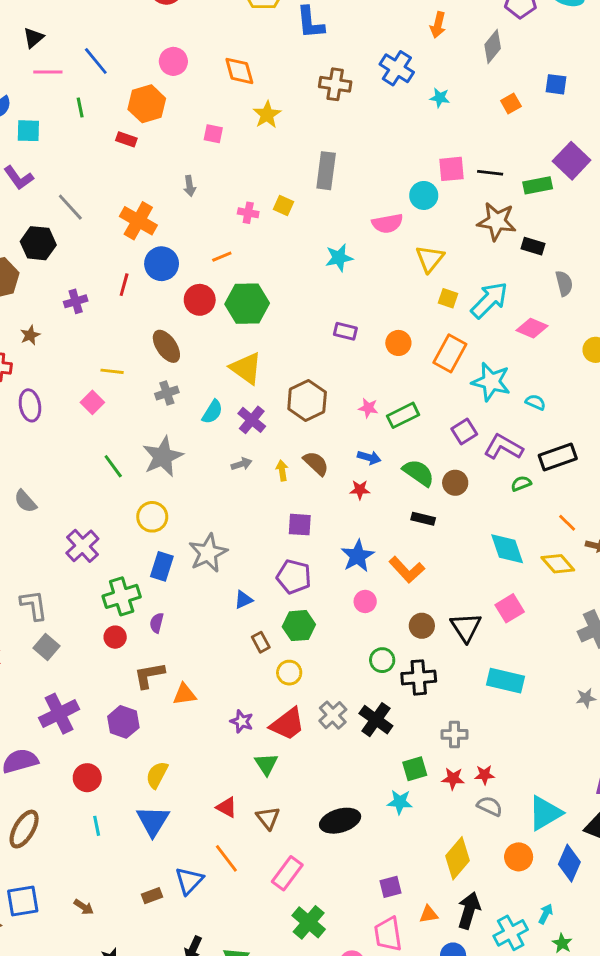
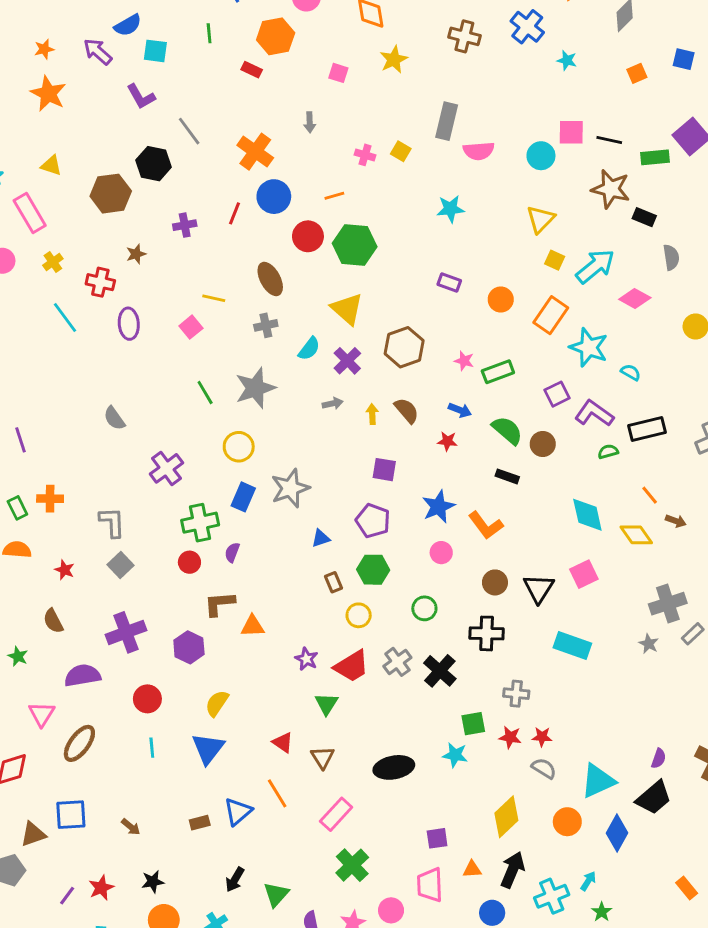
pink semicircle: (387, 223) -> (479, 151), moved
green circle: (382, 660) -> (424, 608), moved
gray star: (586, 698) -> (649, 644), moved, turned 30

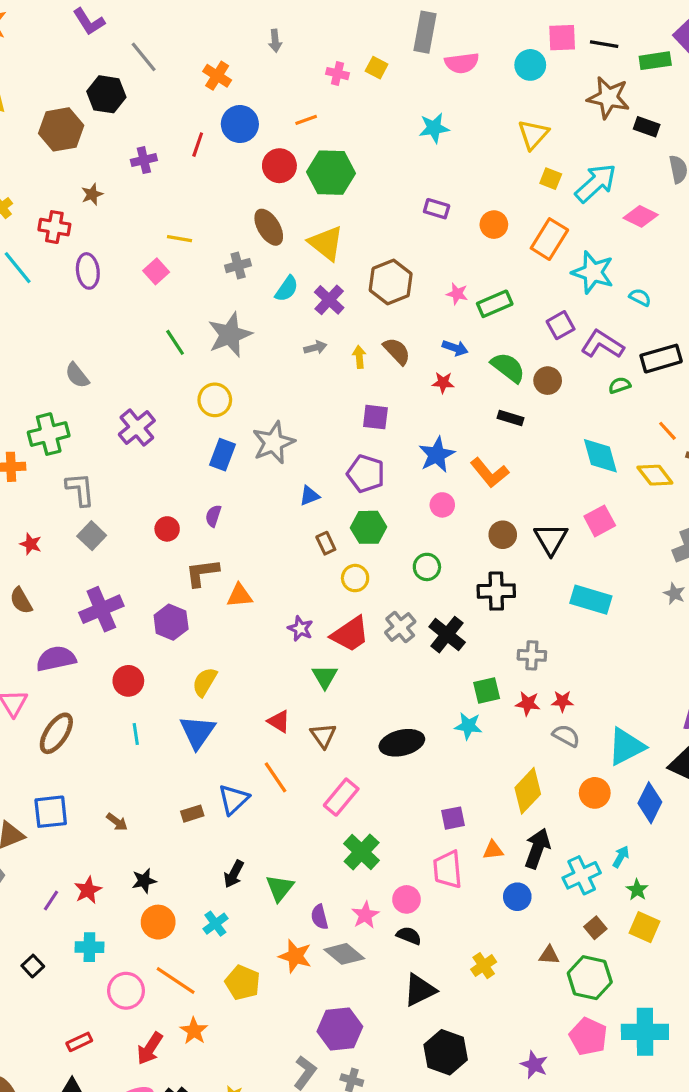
orange cross: (255, 152) -> (217, 76), size x0.7
brown ellipse: (270, 279) -> (269, 227), moved
green cross: (200, 523) -> (49, 434), moved

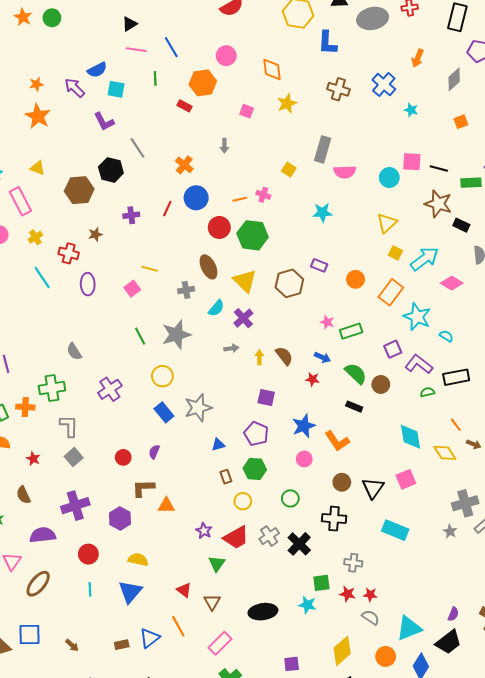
pink cross: (338, 74) -> (263, 195), moved
brown hexagon: (391, 282) -> (289, 283), moved
blue rectangle: (222, 455) -> (164, 412), turned -66
yellow semicircle: (205, 682) -> (138, 560), turned 66

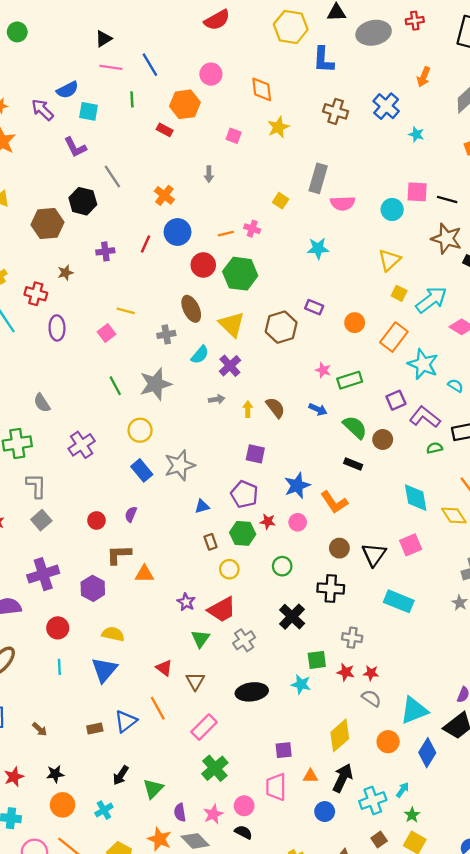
red star: (312, 379) -> (268, 522), moved
gray cross: (269, 536) -> (244, 640), moved

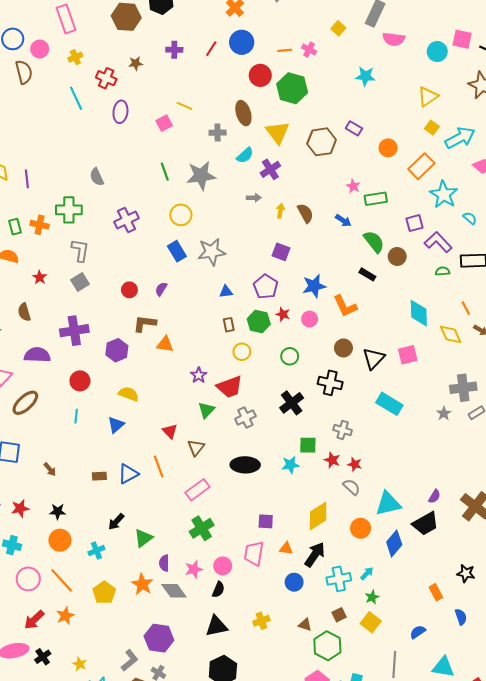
blue triangle: (104, 670) -> (116, 425), size x0.7
cyan star: (301, 684) -> (290, 465), turned -30
black semicircle: (243, 832) -> (218, 590), turned 77

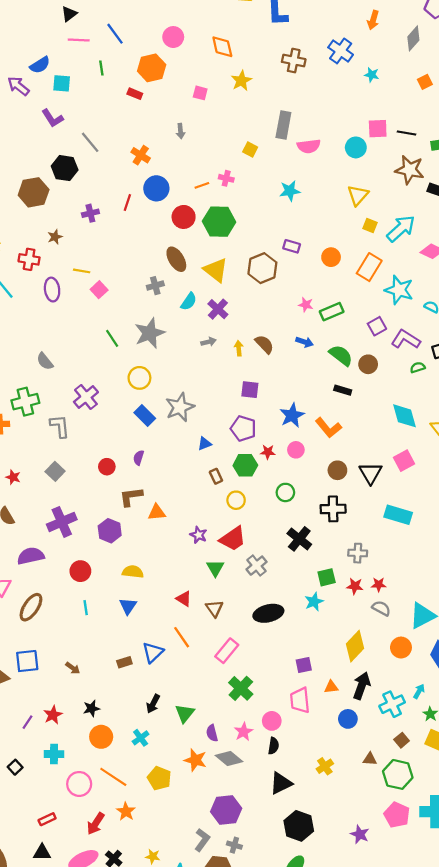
yellow line: (184, 106) -> (82, 271), moved
gray L-shape: (80, 250) -> (60, 426), moved

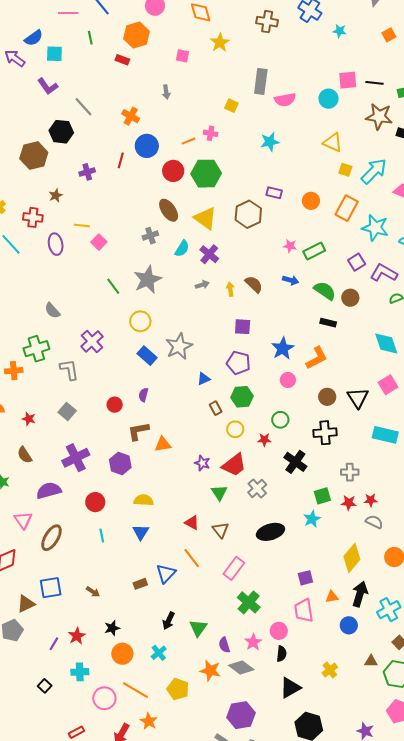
yellow triangle: (358, 195) -> (333, 142), turned -45
orange L-shape: (328, 428) -> (317, 358), turned -75
red star: (268, 452) -> (264, 440), moved

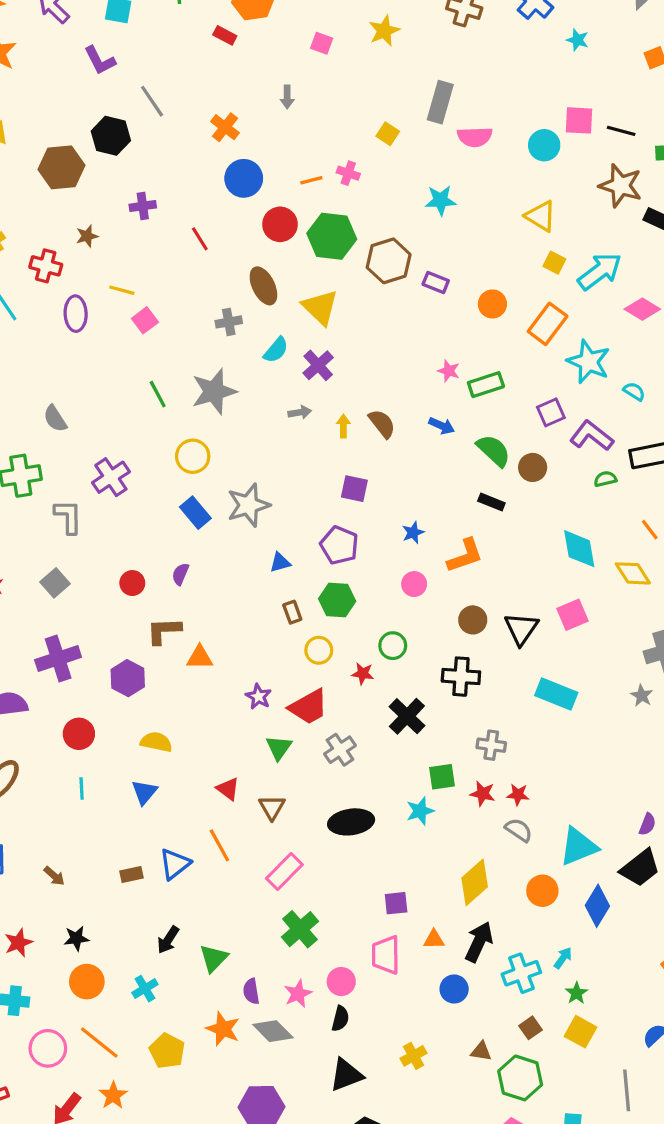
red line: (121, 160) -> (200, 239), moved, turned -56
brown hexagon: (248, 214) -> (389, 261), moved
blue star: (283, 348) -> (413, 533), size x0.6

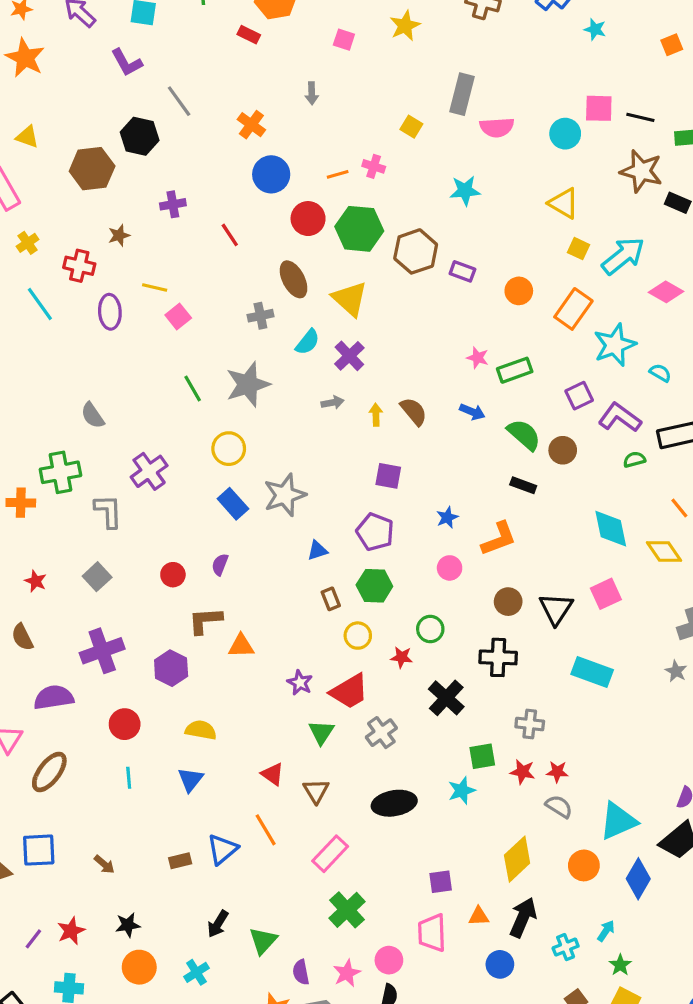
cyan star: (589, 362) -> (615, 345), turned 30
cyan cross: (521, 973) -> (566, 947), size x0.7

